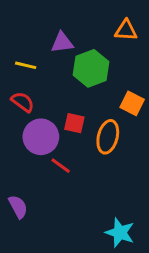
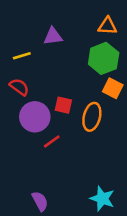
yellow line: (26, 65) -> (22, 56), turned -30
green hexagon: (91, 68) -> (104, 58), moved
red line: (61, 166) -> (52, 141), turned -72
purple semicircle: (18, 207) -> (40, 201), moved

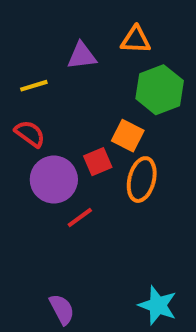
orange triangle: (107, 26) -> (136, 40), moved
orange square: (113, 88) -> (128, 136), moved
red square: (63, 105) -> (98, 162), turned -36

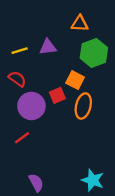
purple triangle: (82, 56) -> (48, 47), moved
red line: (80, 217) -> (22, 138), moved

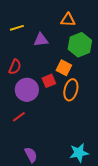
yellow line: (20, 51) -> (17, 28), moved
red semicircle: (17, 79) -> (15, 67), turned 77
cyan star: (93, 180) -> (79, 153), turned -30

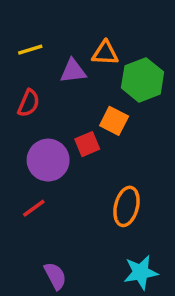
orange triangle: (68, 20) -> (105, 53), moved
red semicircle: (15, 67) -> (29, 103), moved
orange ellipse: (71, 90) -> (126, 206), moved

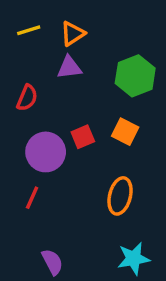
yellow line: (30, 50) -> (29, 30), moved
orange triangle: (105, 53) -> (73, 34), moved, turned -36
orange square: (114, 121) -> (125, 132), moved
red line: (34, 208) -> (32, 198), turned -30

